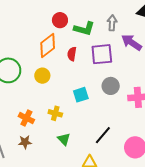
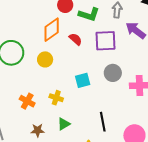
red semicircle: (72, 54) -> (75, 39), turned 120
black line: (103, 135) -> (103, 122), turned -54
green triangle: (64, 139) -> (64, 124), turned 40
brown star: (25, 142) -> (38, 130), moved

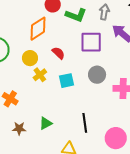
red semicircle: (75, 39) -> (58, 53), moved
yellow cross: (56, 98) -> (40, 75), moved, turned 32

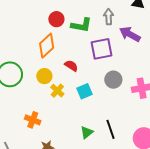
green triangle: (46, 123) -> (87, 132), moved

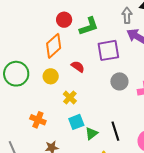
gray arrow: (109, 17) -> (127, 15), moved
green L-shape: (81, 25) -> (89, 26), turned -30
yellow cross: (57, 91) -> (70, 97), moved
cyan square: (85, 91) -> (76, 122), moved

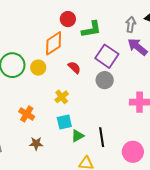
purple square: (108, 50) -> (107, 56), turned 35
yellow circle: (51, 76) -> (38, 68), moved
gray circle: (119, 81) -> (105, 80), moved

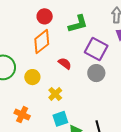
red circle: (68, 19) -> (45, 16), moved
yellow circle: (38, 68) -> (32, 77), moved

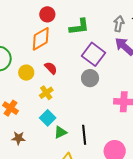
red semicircle: (65, 63) -> (51, 68), moved
cyan square: (60, 119) -> (48, 118), turned -35

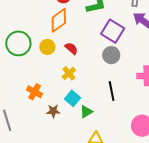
yellow circle: (26, 73) -> (47, 47), moved
black line: (84, 135) -> (112, 91), moved
brown star: (18, 138) -> (53, 111), moved

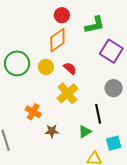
gray circle: (111, 55) -> (114, 88), moved
yellow cross: (69, 73) -> (67, 93), size x1.5
black line: (112, 91) -> (98, 114), moved
cyan square: (72, 98) -> (114, 143), moved, turned 35

